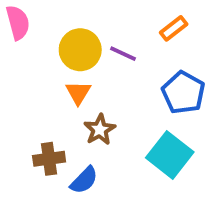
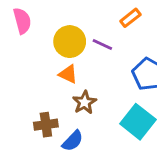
orange rectangle: (174, 28) -> (130, 18), moved
orange triangle: (78, 93) -> (68, 74), turned -36

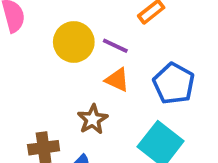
orange triangle: (68, 74) -> (117, 80), moved

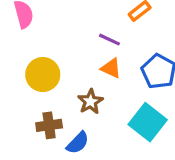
yellow circle: (74, 42) -> (43, 75), moved

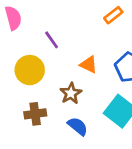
purple line: (109, 40) -> (52, 40), moved, turned 30
blue semicircle: (78, 143) -> (78, 126), moved, turned -95

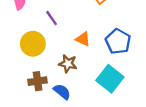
brown star: (71, 93) -> (68, 64), turned -30
blue semicircle: (78, 126) -> (62, 92), moved

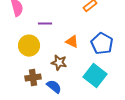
purple line: (52, 18) -> (45, 24), turned -56

